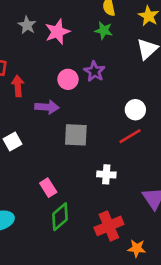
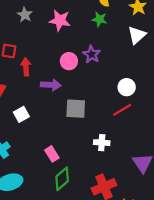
gray star: (27, 25) -> (25, 15), moved
pink star: (57, 32) -> (60, 20), turned 30

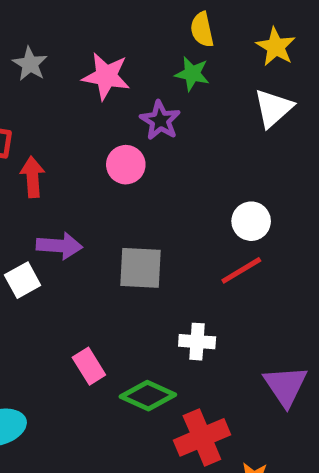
purple star: (92, 54) -> (160, 120), moved
purple arrow: (51, 85) -> (59, 246), moved
green diamond: (62, 179) -> (148, 396), moved, turned 65

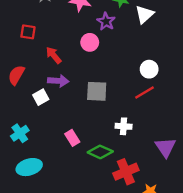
white triangle: (273, 108) -> (144, 14), moved
red arrow: (32, 177) -> (54, 55), moved, turned -36

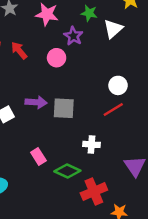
red arrow: (54, 55) -> (19, 50), moved
purple arrow: (58, 81) -> (36, 102), moved

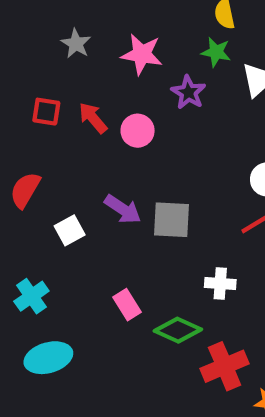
pink circle: (57, 58) -> (138, 131), moved
purple arrow: (36, 102) -> (123, 209), turned 30

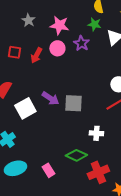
red arrow: (93, 118) -> (36, 55), turned -112
pink circle: (138, 131) -> (57, 48), moved
white square: (70, 230) -> (25, 108), size x1.5
pink rectangle: (127, 305) -> (48, 170), moved

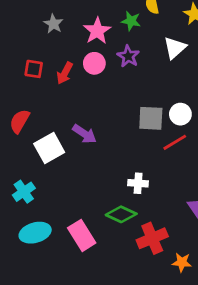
green star: (94, 24) -> (131, 21), moved
pink star: (59, 25) -> (97, 31), turned 30
gray square: (73, 103) -> (151, 118), moved
white cross: (96, 133) -> (138, 183), moved
pink rectangle: (48, 170) -> (82, 235), size x1.5

